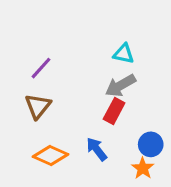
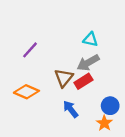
brown triangle: (38, 106) -> (64, 78), moved
red rectangle: (114, 111) -> (83, 81), turned 30
orange diamond: (51, 156) -> (26, 92), moved

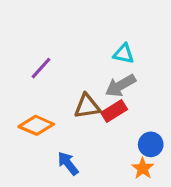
brown triangle: (64, 78) -> (87, 106), turned 42
blue arrow: (71, 109) -> (68, 163), moved

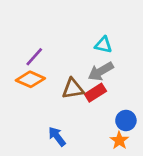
orange diamond: (36, 125) -> (30, 79), moved

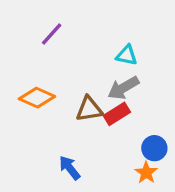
purple line: (34, 57) -> (52, 34), moved

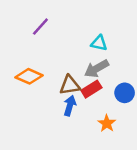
blue circle: (154, 148) -> (125, 93), moved
blue arrow: (70, 168) -> (70, 106), moved, turned 54
orange star: (146, 173) -> (107, 123), moved

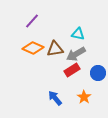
orange diamond: (29, 76) -> (33, 48), moved
brown triangle: (70, 85) -> (55, 49), moved
blue arrow: (70, 106) -> (55, 98), moved, turned -56

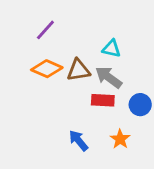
gray arrow: (76, 54) -> (109, 77), turned 66
red rectangle: (72, 70) -> (103, 100), turned 35

